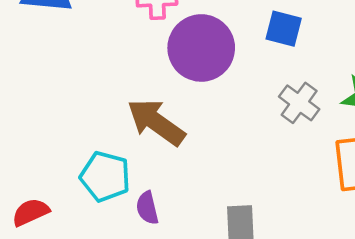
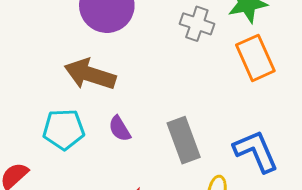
purple semicircle: (147, 208) -> (120, 129), moved

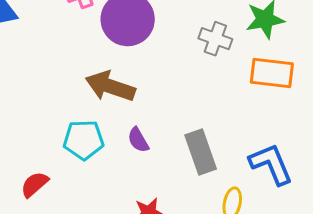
orange rectangle: (255, 58) -> (272, 73), turned -60

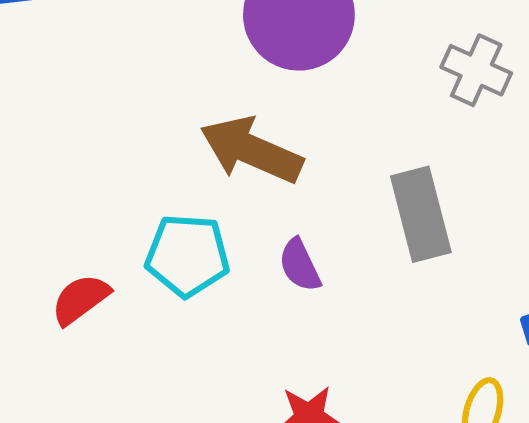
gray rectangle: (201, 152) -> (421, 214), moved
red semicircle: (35, 184) -> (80, 299), moved

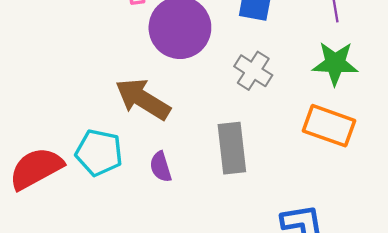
gray cross: (476, 70) -> (253, 71), moved
red semicircle: (80, 299) -> (36, 168), size x1.6

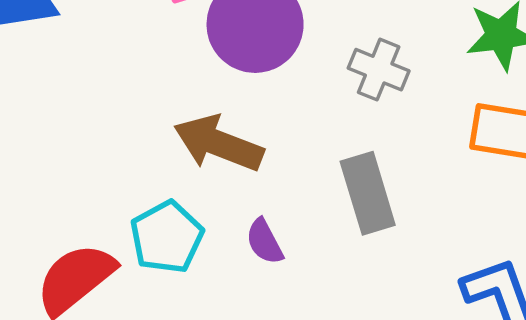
cyan pentagon: (99, 153) -> (167, 237), turned -30

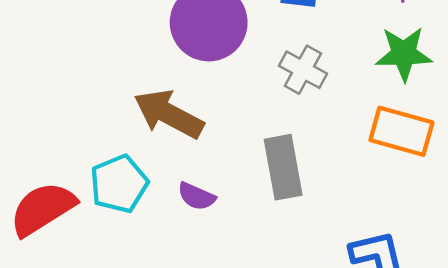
purple semicircle: (264, 242) -> (196, 196), turned -45

